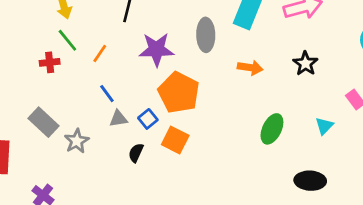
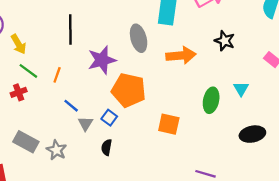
orange arrow: (250, 68) -> (181, 55), size x1.4
gray triangle: (118, 119) -> (85, 124), turned -35
cyan triangle: (324, 126) -> (241, 89), moved
orange square: (175, 140) -> (169, 124), moved

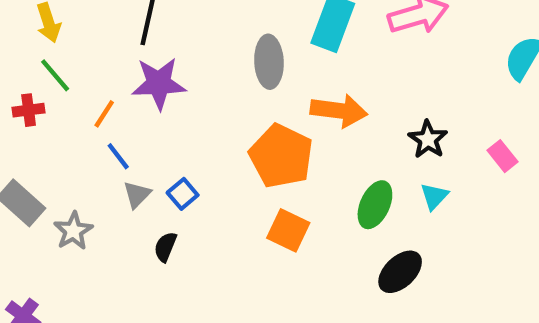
black star: (225, 41) -> (428, 139), moved
purple star: (102, 60) -> (159, 83), moved
orange line: (57, 75) -> (104, 114), moved
orange pentagon: (129, 90) -> (281, 156), moved
black ellipse: (252, 134) -> (400, 272), moved, turned -45

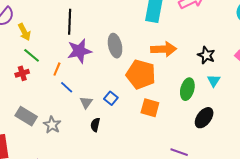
gray ellipse: (269, 62) -> (115, 46), moved
blue square: (183, 194) -> (111, 98), moved
gray triangle: (137, 195) -> (86, 103), moved

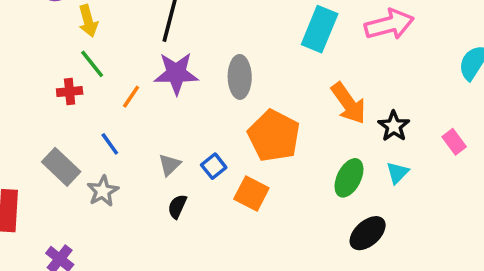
orange arrow: (164, 49) -> (348, 103), moved, turned 45
blue line: (67, 87) -> (110, 144), moved
orange square: (150, 108) -> (251, 194), moved

